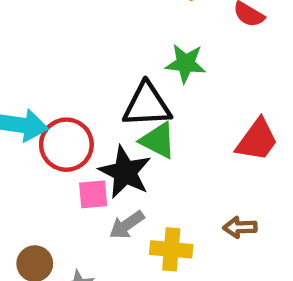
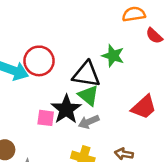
red circle: (66, 145) -> (39, 61), moved
gray arrow: (127, 225) -> (89, 122), moved

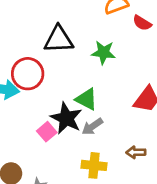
black triangle: (86, 74) -> (59, 39), moved
pink square: (46, 118) -> (47, 132), turned -36

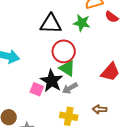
green star: (104, 52) -> (82, 23), moved
red circle: (28, 74) -> (64, 51), moved
pink square: (47, 132) -> (37, 89), turned -32

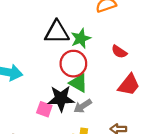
red semicircle: (112, 17) -> (119, 52), moved
green star: (82, 23) -> (81, 38), moved, turned -30
black star: (52, 81) -> (61, 98), turned -30

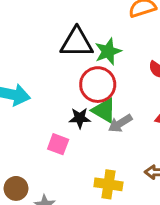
black star: (61, 98) -> (80, 118), moved, size x0.6
gray arrow: (83, 106) -> (120, 123), moved

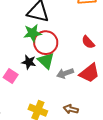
green star: (108, 51) -> (32, 33), moved
gray arrow: (120, 123) -> (65, 73), moved

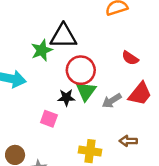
green star: (32, 33) -> (42, 50), moved
green triangle: (46, 61) -> (86, 91), turned 36

